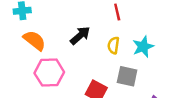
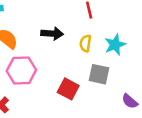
black arrow: (80, 35) -> (52, 34), turned 45

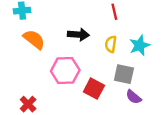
pink hexagon: (21, 70) -> (65, 71), moved
purple semicircle: (130, 101) -> (134, 97), moved

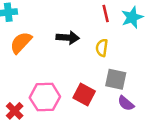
orange semicircle: (34, 39) -> (21, 43), turned -85
cyan star: (140, 45) -> (132, 17), moved
pink hexagon: (65, 71) -> (45, 97), moved

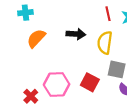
yellow semicircle: (102, 48) -> (105, 43), size x1.5

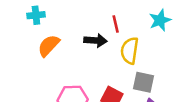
red line: (108, 14) -> (116, 24), moved

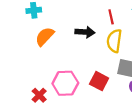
red line: (116, 24) -> (111, 17), moved

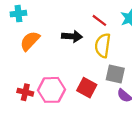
red line: (111, 17) -> (99, 20), turned -40
red cross: (39, 95) -> (25, 92), moved, turned -32

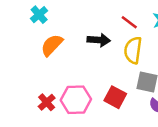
cyan cross: (18, 14) -> (39, 15), turned -35
red cross: (25, 92) -> (47, 102), turned 35

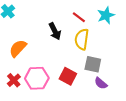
black arrow: (99, 40) -> (55, 31), turned 60
orange semicircle: (52, 45) -> (18, 48), moved

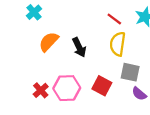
black arrow: (55, 31) -> (79, 47), moved
orange semicircle: (18, 48) -> (49, 42), moved

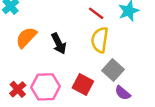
gray square: (130, 72) -> (113, 70), turned 30

